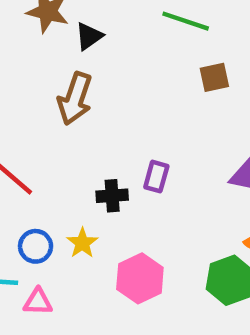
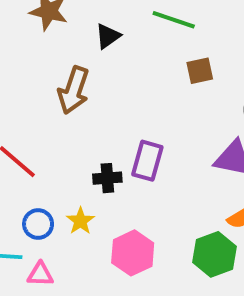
black triangle: (89, 36) -> (108, 36), moved
purple rectangle: (156, 177) -> (147, 161), size x1.4

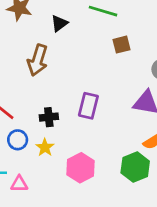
black cross: (107, 178) -> (49, 117), moved
blue circle: (38, 224) -> (18, 140), moved

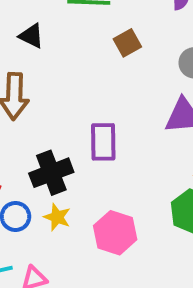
black triangle: (59, 23) -> (31, 36), turned -42
black cross: (49, 117) -> (51, 173), size x1.5

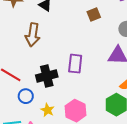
yellow star: (57, 217) -> (47, 110), moved

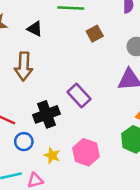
purple rectangle: (75, 64) -> (79, 95), turned -42

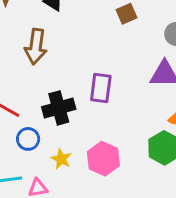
purple rectangle: (79, 95) -> (101, 88), turned 45

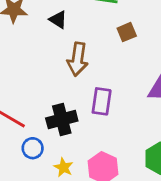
brown arrow: (36, 47) -> (78, 59), moved

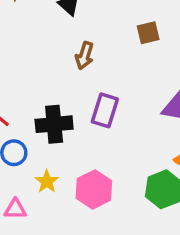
brown arrow: (78, 59) -> (85, 56), size x0.7

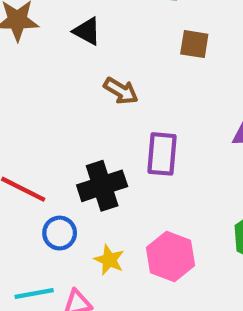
brown square: (148, 33) -> (194, 44), turned 35
brown arrow: (85, 56) -> (121, 91), turned -64

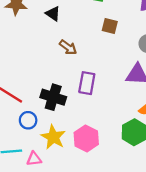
black cross: (102, 186) -> (53, 97), turned 30
yellow star: (109, 260) -> (53, 137), size x1.5

